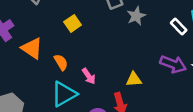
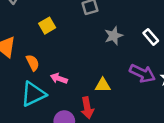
gray star: (136, 16) -> (114, 36), moved
pink arrow: (89, 76) -> (59, 78), turned 140

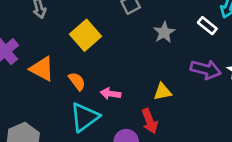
yellow square: (47, 26) -> (85, 35), size x1.5

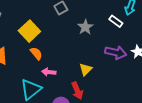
orange semicircle: (77, 81) -> (36, 53), moved
yellow triangle: (163, 92) -> (86, 69), turned -32

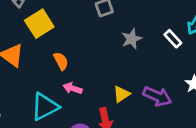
yellow square: (29, 31) -> (39, 24), moved
purple arrow: (116, 52) -> (157, 96), moved

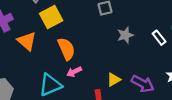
orange semicircle: (61, 61) -> (66, 49), size x1.5
pink arrow: (73, 88) -> (74, 72), turned -48

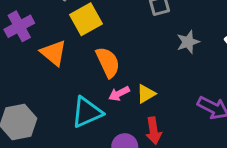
yellow triangle: (114, 80) -> (146, 94), moved

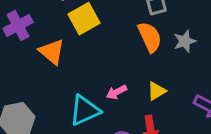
orange semicircle: (108, 62) -> (150, 37), moved
yellow triangle: (146, 94) -> (157, 91), moved

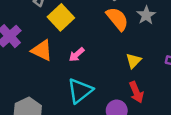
pink arrow: (116, 92) -> (77, 55), moved

